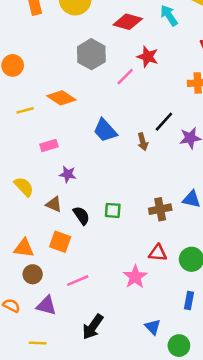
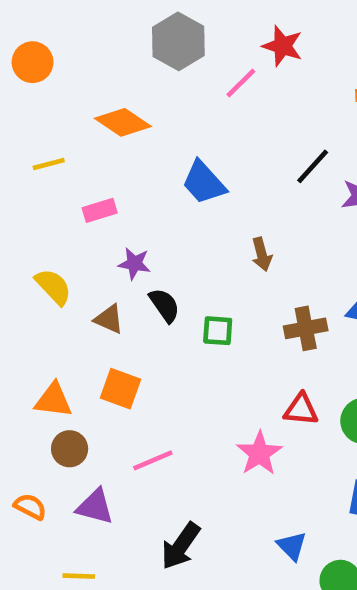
yellow line: (25, 110) -> (49, 164), moved
brown arrow: (143, 142) -> (262, 254), moved
black semicircle: (81, 215) -> (164, 305), moved

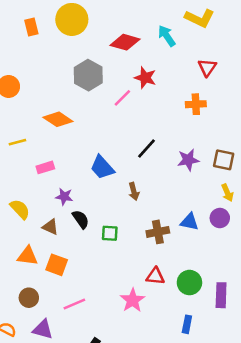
black line: (313, 166) -> (146, 148), moved
blue trapezoid: (204, 183) -> (102, 167), moved
orange triangle: (53, 400) -> (28, 256), moved

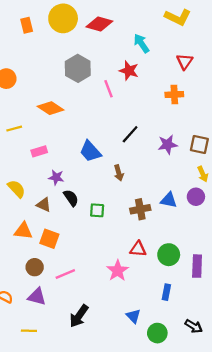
cyan arrow: (167, 36) -> (141, 43), moved
red diamond: (125, 42) -> (99, 24), moved
pink line: (122, 98) -> (108, 89), turned -66
brown circle: (29, 298) -> (35, 267), moved

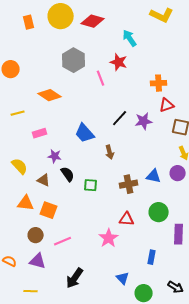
red triangle: (185, 62) -> (167, 105), moved, turned 35
purple star: (168, 144) -> (144, 121), moved
green circle: (169, 255) -> (159, 212), moved

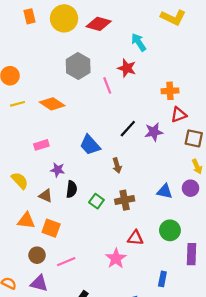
orange rectangle: (29, 22) -> (29, 16), moved
yellow line: (18, 113) -> (18, 104), moved
black semicircle: (68, 174) -> (72, 189), turned 42
brown cross: (129, 184) -> (125, 200), moved
green square: (91, 185) -> (96, 201), turned 32

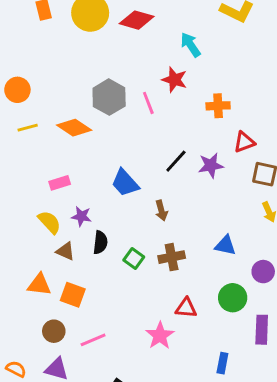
gray hexagon: (78, 66) -> (109, 97), moved
orange cross: (170, 91) -> (218, 106), moved
yellow semicircle: (20, 181) -> (49, 222), moved
purple circle: (191, 188) -> (263, 272), moved

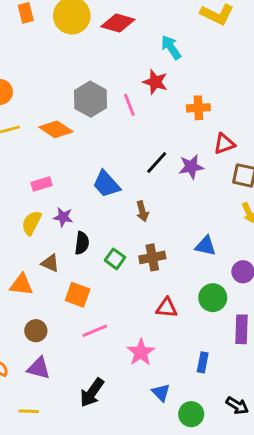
yellow semicircle: (49, 222) -> (32, 223), turned -110
brown triangle: (65, 251) -> (50, 263), moved
orange square: (73, 295) -> (78, 295), moved
pink star: (160, 336) -> (141, 352), moved
pink line: (93, 340) -> (95, 331), moved

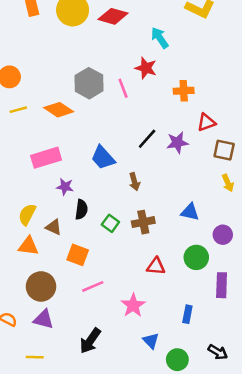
pink rectangle: (42, 184) -> (46, 158), size x1.6
yellow semicircle: (32, 223) -> (27, 214), moved
brown circle: (36, 331) -> (41, 286), size x1.5

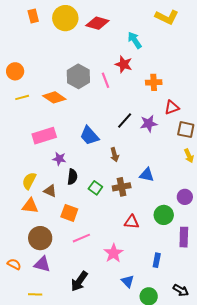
blue triangle: (190, 212) -> (147, 175), moved

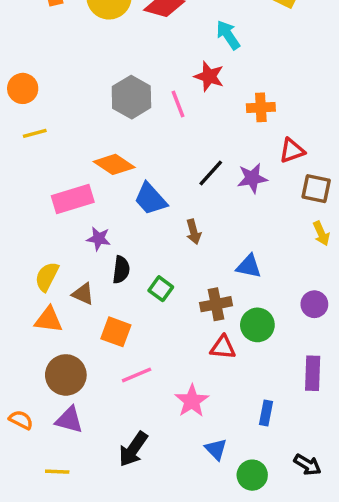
orange diamond: (54, 97) -> (114, 164), moved
brown cross: (122, 187) -> (216, 304), moved
green circle: (164, 215) -> (257, 325), moved

